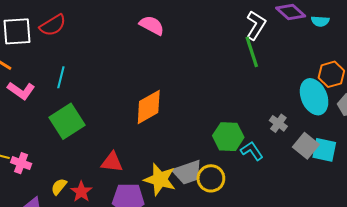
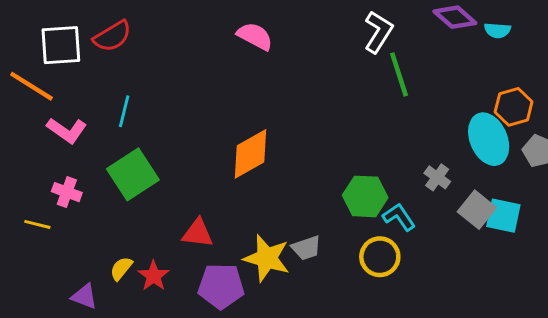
white L-shape: (256, 25) -> (378, 32), moved
pink cross: (21, 163) -> (67, 192), moved
gray trapezoid: (187, 172) -> (306, 248), size x0.7
yellow circle: (211, 178) -> (380, 257), moved

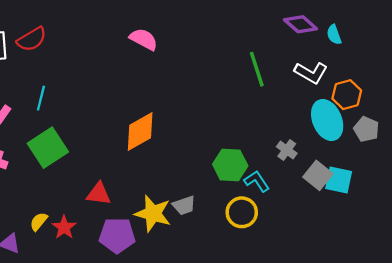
cyan semicircle: (497, 30) -> (334, 35), turned 66
white L-shape: (378, 32) -> (311, 73), moved, turned 88

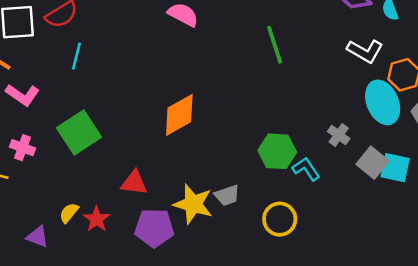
green line: (257, 69) -> (275, 45), moved
cyan line: (41, 98) -> (76, 56), moved
yellow circle: (242, 212) -> (280, 219), moved

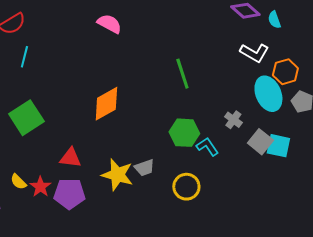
green line: (275, 45) -> (182, 74), moved
yellow semicircle: (69, 213) -> (18, 182), turned -84
purple pentagon: (154, 228) -> (69, 194), moved

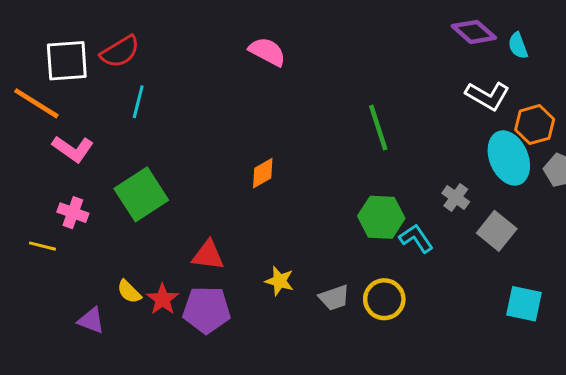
orange diamond: (106, 104) -> (263, 173), size x0.6
cyan square: (278, 146) -> (524, 304), moved
gray trapezoid: (144, 168) -> (334, 298), moved
yellow star: (117, 175) -> (279, 281), size x0.6

